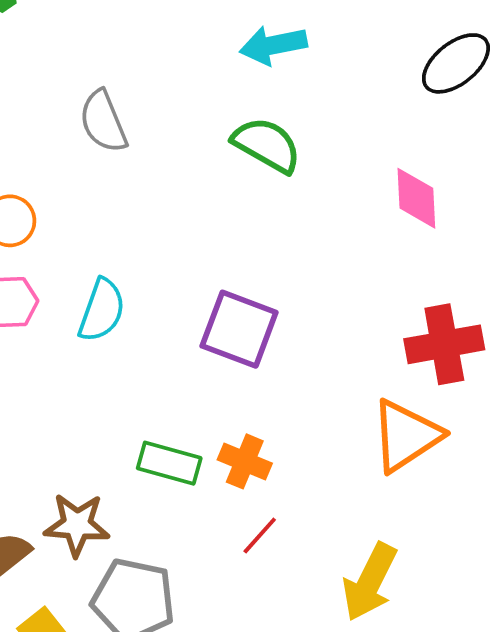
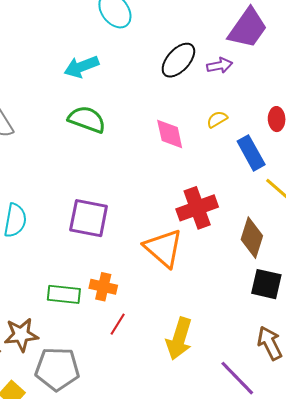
orange triangle: (406, 436) -> (163, 248), moved, turned -36

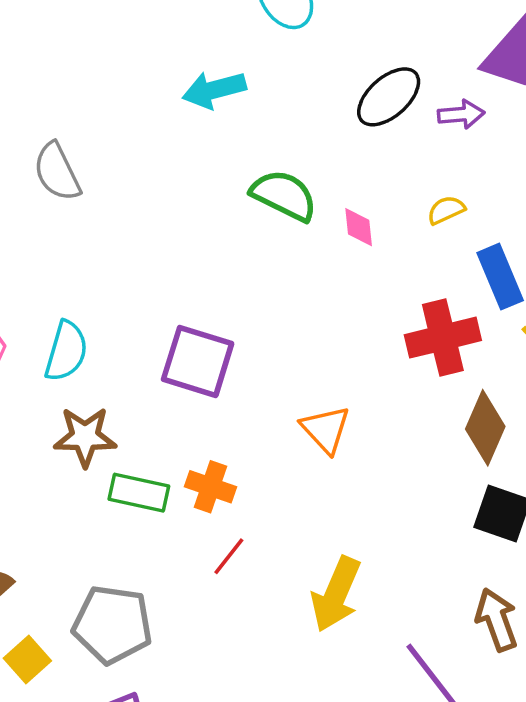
green semicircle: (87, 119) -> (284, 195), moved
pink diamond: (170, 134) -> (359, 227), size x0.7
red cross: (197, 208) -> (443, 338), moved
orange triangle: (163, 248) -> (325, 429), size x0.7
brown star: (21, 335) -> (85, 437), moved

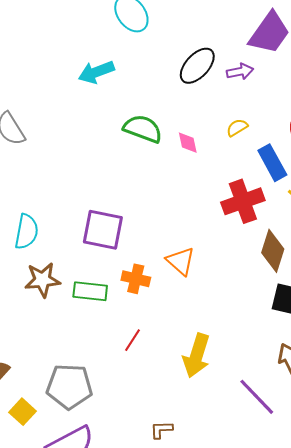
orange cross: (211, 487) -> (136, 279), moved
green rectangle: (139, 493) -> (90, 291), moved

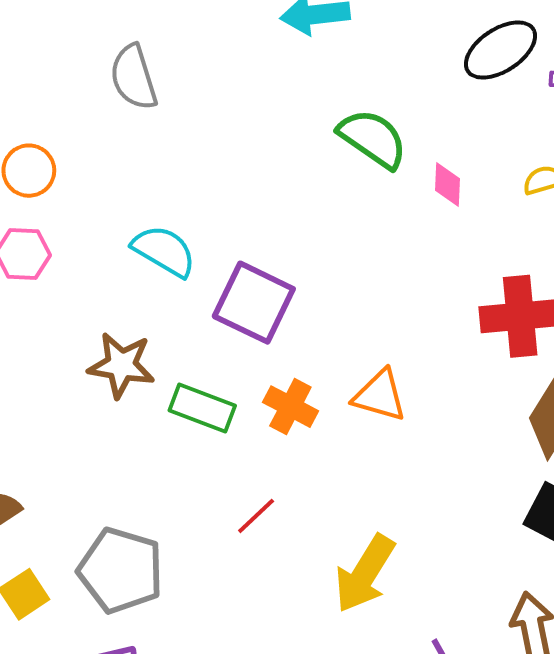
cyan semicircle: (26, 232) -> (164, 251), moved, turned -84
orange triangle: (181, 261) -> (380, 396), turned -40

